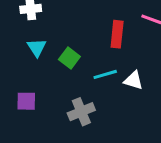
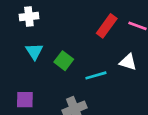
red rectangle: (117, 34) -> (107, 26), moved, turned 30
white triangle: (133, 80) -> (128, 62), moved

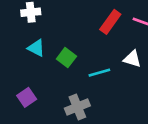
cyan triangle: (34, 51) -> (36, 48), turned -30
purple square: (25, 100) -> (27, 97), turned -36

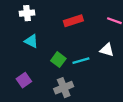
red rectangle: (110, 22) -> (73, 21), moved, turned 36
green square: (66, 58) -> (58, 60), moved

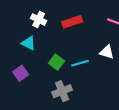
white cross: (27, 13) -> (39, 20), moved, turned 32
purple square: (24, 80) -> (21, 73), moved

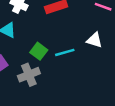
gray cross: (62, 91) -> (29, 75), moved

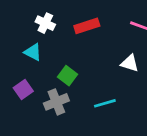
cyan line: (65, 52) -> (105, 103), moved

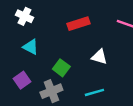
white cross: (45, 23) -> (24, 16), moved
white triangle: (130, 63) -> (99, 57), moved

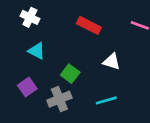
red rectangle: (78, 24) -> (89, 25), turned 45

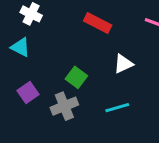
cyan triangle: (37, 51) -> (21, 47), moved
white triangle: (112, 62) -> (123, 64), turned -42

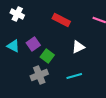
cyan triangle: (21, 47) -> (13, 46), moved
purple square: (28, 93) -> (33, 44), moved

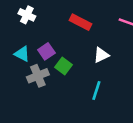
gray cross: (39, 75) -> (38, 76), moved
cyan line: (74, 76) -> (96, 90), turned -56

